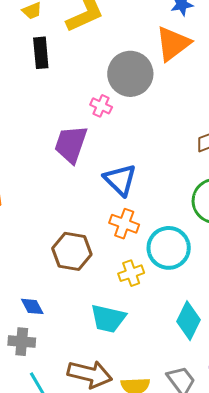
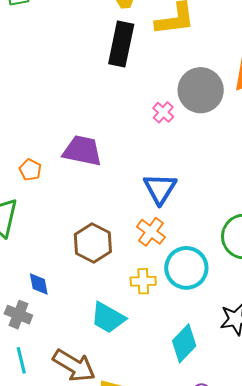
black rectangle: (41, 53) -> (121, 44), size x1.4
purple trapezoid: (71, 144) -> (82, 151), moved, turned 66

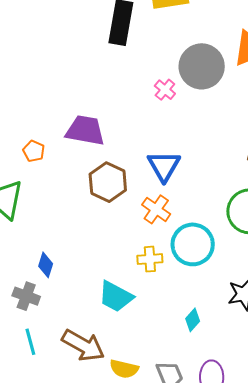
brown hexagon: (93, 243) -> (108, 182), moved
blue diamond: (39, 284) -> (46, 265), turned 30
cyan diamond: (184, 343) -> (193, 320), size x0.6

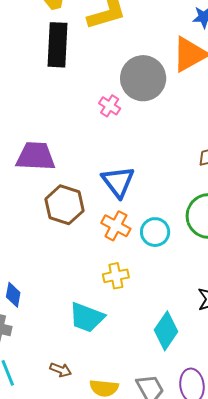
cyan circle: (193, 244) -> (155, 232), moved, size x0.7
cyan diamond: (193, 320) -> (166, 331), size x1.6
brown arrow: (83, 345) -> (61, 370), size x0.5

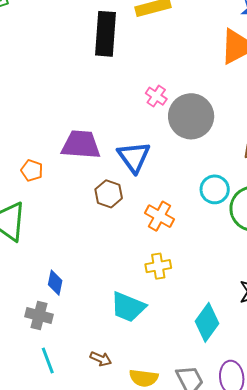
gray circle: (143, 78) -> (191, 116), moved
blue triangle: (118, 182) -> (134, 157), moved
brown hexagon: (65, 205) -> (109, 194), size x0.7
cyan circle: (155, 232) -> (215, 189), moved

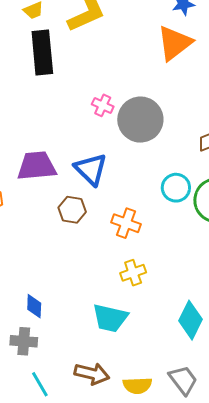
brown arrow: (101, 359) -> (92, 374), size x1.6

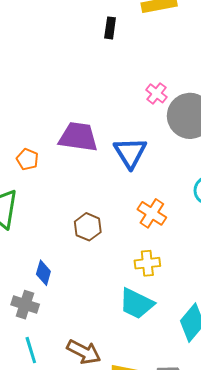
black rectangle: (42, 52) -> (110, 28), size x0.5
brown hexagon: (72, 210) -> (88, 227), moved
cyan trapezoid: (110, 318) -> (136, 304), moved

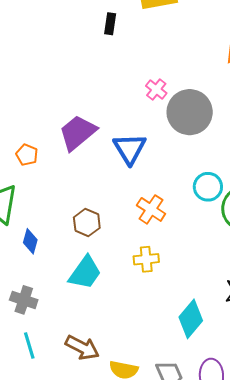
purple trapezoid: (78, 137) -> (78, 133), turned -48
blue diamond: (43, 273) -> (30, 241), moved
cyan trapezoid: (136, 304) -> (85, 273), moved, turned -81

